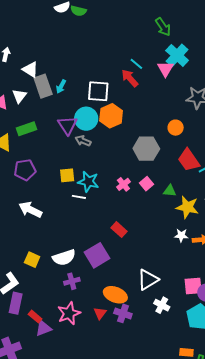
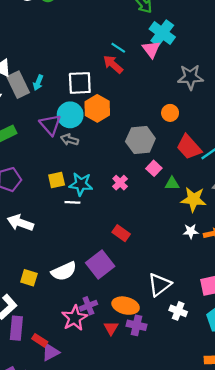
pink square: (146, 184) -> (154, 168), moved
purple cross: (72, 281) -> (88, 306), moved
pink star: (69, 313) -> (75, 318), moved

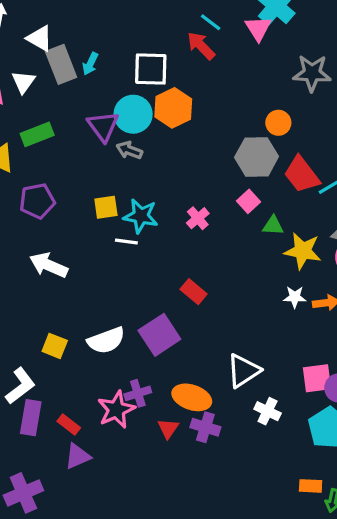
gray hexagon: (140, 140) -> (257, 157), moved
red rectangle: (40, 340) -> (69, 425), moved

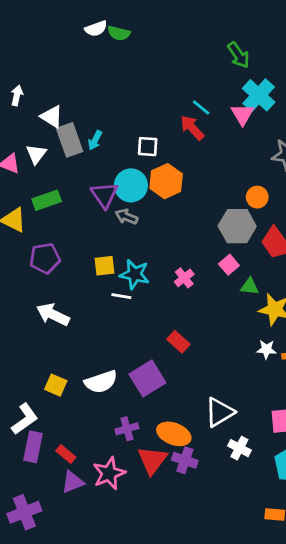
white square: (151, 69) -> (148, 147), size x0.7
pink star: (116, 410) -> (109, 473), moved
red triangle: (168, 428) -> (152, 460), size x1.6

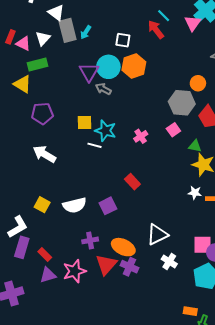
green rectangle: (47, 200) -> (38, 65), moved
green triangle: (250, 286) -> (195, 146), moved
purple square: (147, 378) -> (108, 206), size x0.7

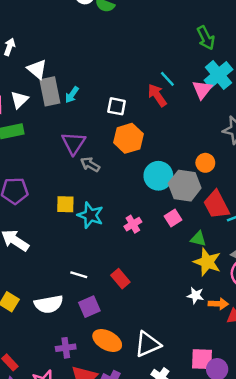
cyan circle: (108, 67) -> (158, 176), moved
white line: (95, 145) -> (79, 275), moved
orange ellipse: (123, 247) -> (107, 340), moved

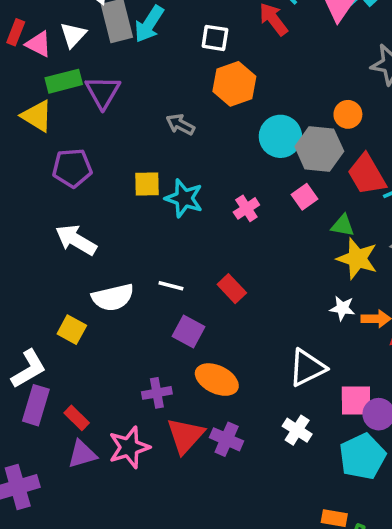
cyan arrow: (72, 95) -> (149, 24), size x1.5
purple triangle: (74, 143) -> (103, 92), moved
white semicircle: (49, 304) -> (113, 297), moved
purple square: (89, 307) -> (189, 331), turned -35
white triangle: (148, 344) -> (307, 368), moved

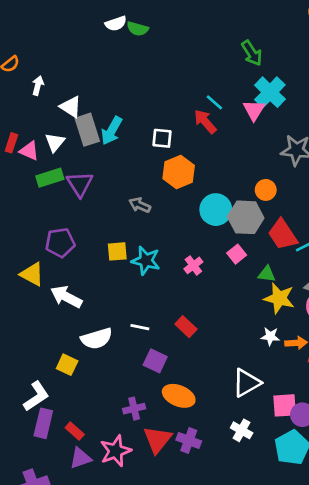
yellow triangle: (37, 116) -> (32, 274), moved

